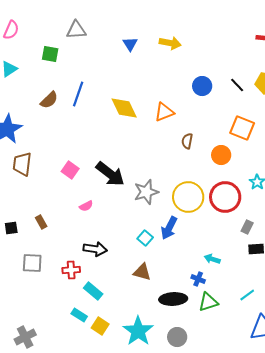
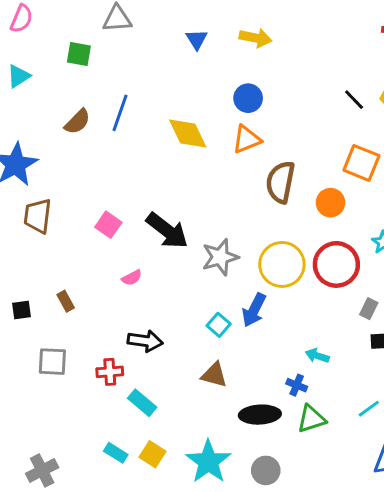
blue circle: (202, 86) -> (248, 98), moved
brown semicircle: (187, 141) -> (280, 182), size x1.8
cyan rectangle: (79, 315) -> (116, 453), moved

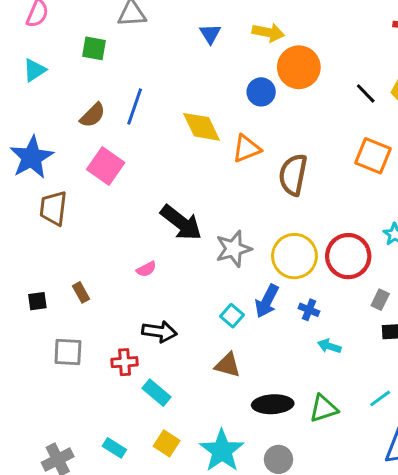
orange triangle: (247, 139) -> (247, 149), moved
orange circle: (330, 203) -> (299, 67), moved, size x1.5
pink square: (108, 225) -> (106, 166), moved, size x1.4
blue cross: (297, 385) -> (309, 310), moved
cyan rectangle: (116, 453) -> (114, 448), moved

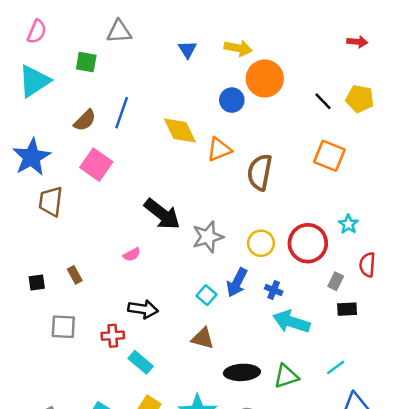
cyan triangle: (34, 70) -> (34, 81), size x1.6
yellow circle: (294, 256) -> (261, 243), size x0.7
cyan arrow: (329, 346) -> (291, 322), size x1.8

